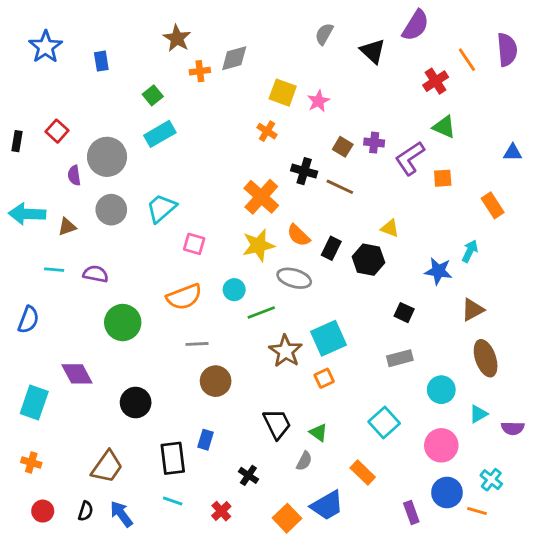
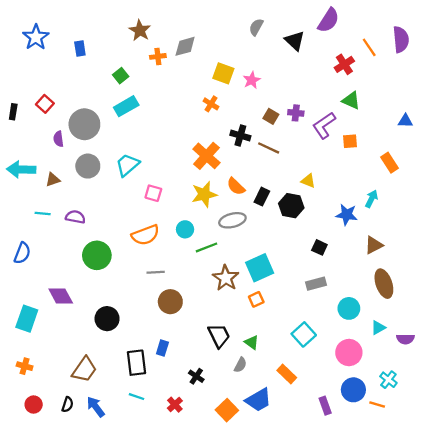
gray ellipse: (294, 278) -> (232, 220), turned -30

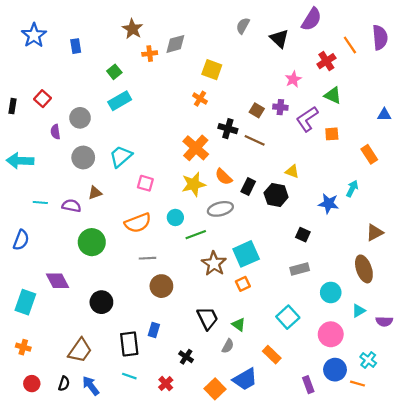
pink star: (252, 80) -> (293, 79), moved
gray circle: (84, 124) -> (80, 118), size x0.7
brown triangle: (53, 180) -> (95, 193), moved
brown triangle: (374, 245) -> (375, 232), moved

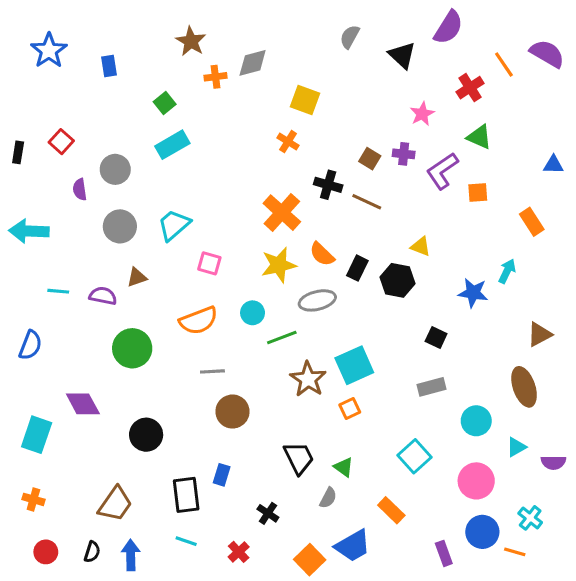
purple semicircle: (380, 37) -> (547, 54), turned -55
blue arrow: (91, 386) -> (131, 555), turned 36

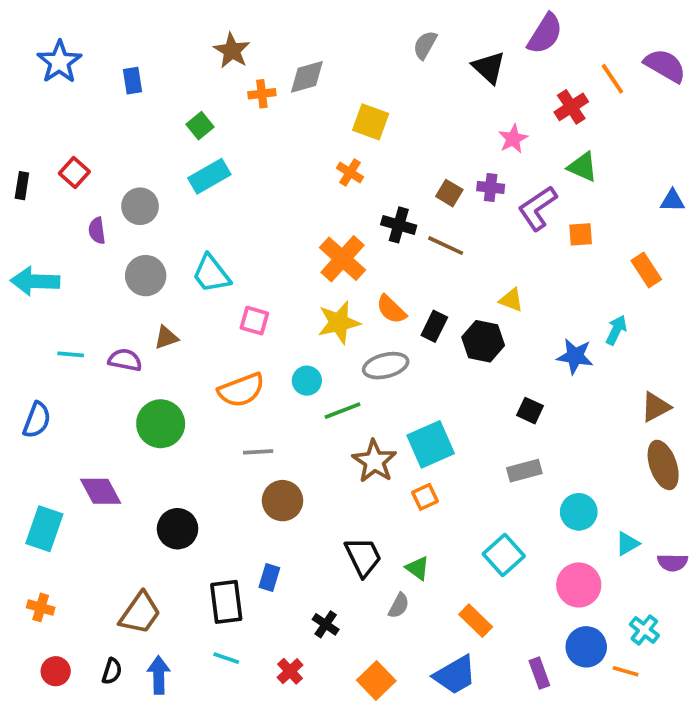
cyan trapezoid: (174, 225) -> (211, 274), turned -87
brown ellipse: (524, 387) -> (663, 465), moved
blue trapezoid: (353, 546) -> (455, 675), moved

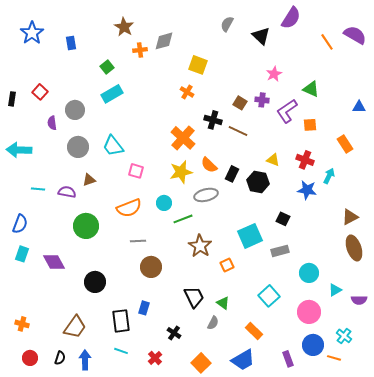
red cross: (571, 107) -> (305, 160), moved, turned -36
cyan square: (431, 444) -> (250, 236), moved
cyan rectangle: (44, 529) -> (22, 254), moved, size x0.7

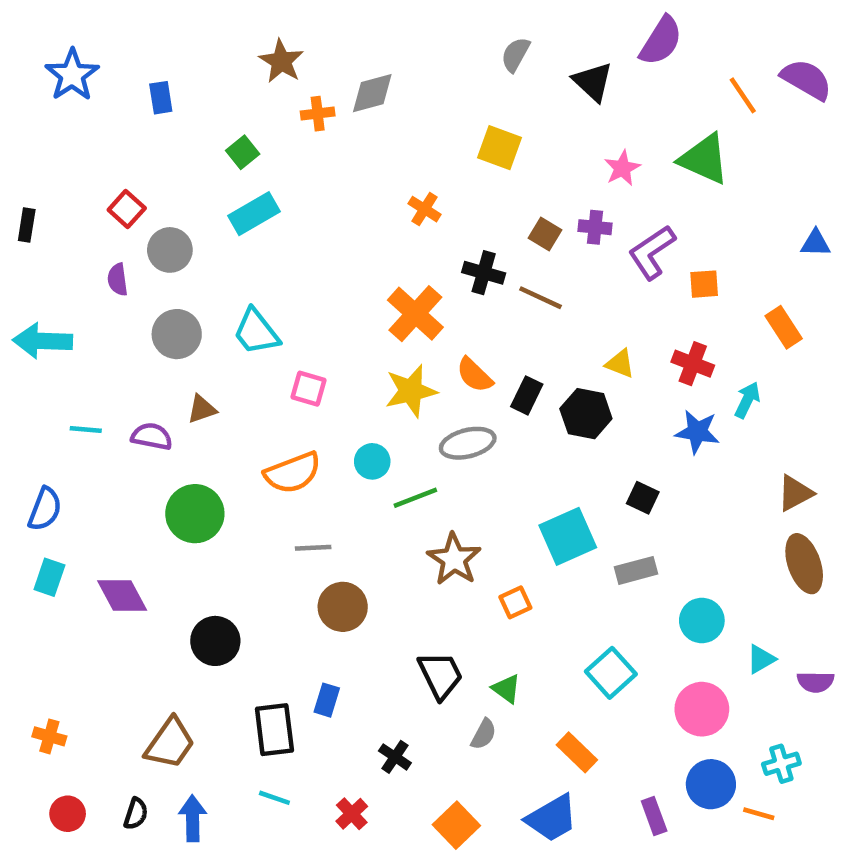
yellow square: (198, 65) -> (500, 148), moved
green triangle: (311, 89) -> (704, 159), moved, size x1.4
red square: (40, 92) -> (127, 209), moved
cyan cross: (344, 336) -> (781, 764), turned 35

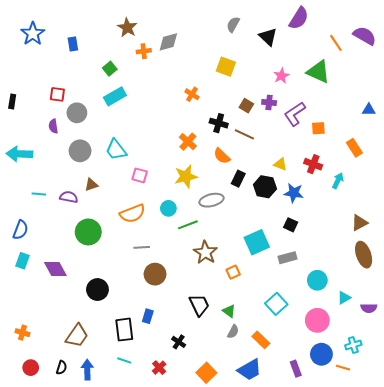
red square: (127, 209) -> (57, 94), turned -35
orange cross: (415, 314) -> (188, 142), size x0.7
orange semicircle: (475, 375) -> (222, 156), moved
blue star: (697, 432) -> (294, 193), moved
gray semicircle: (484, 734) -> (233, 332), moved

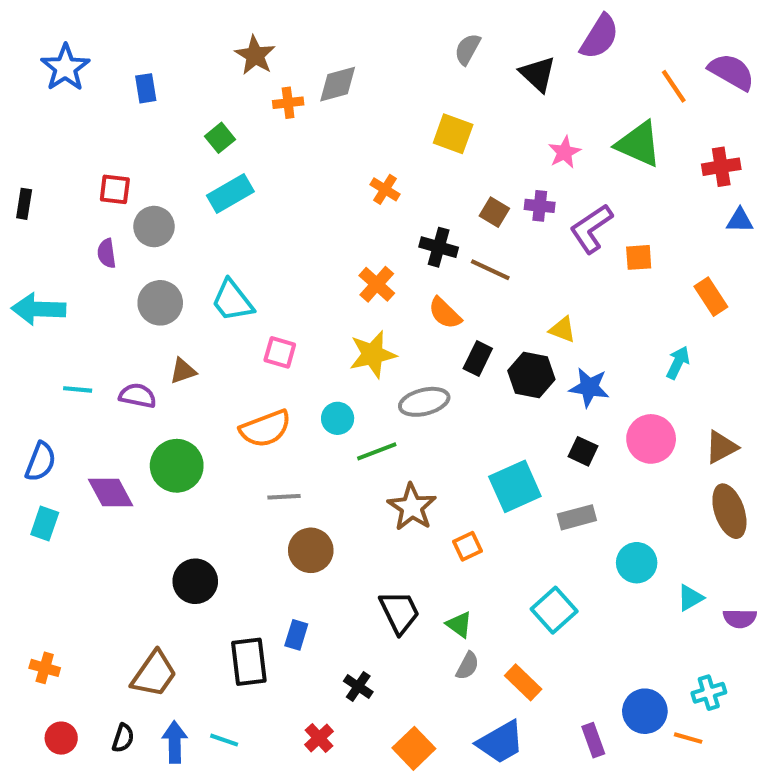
red cross: (313, 164) -> (721, 167), moved, turned -30
purple diamond: (55, 269) -> (111, 493), moved
pink circle: (317, 320) -> (651, 439), moved
cyan line: (124, 360) -> (224, 740), moved

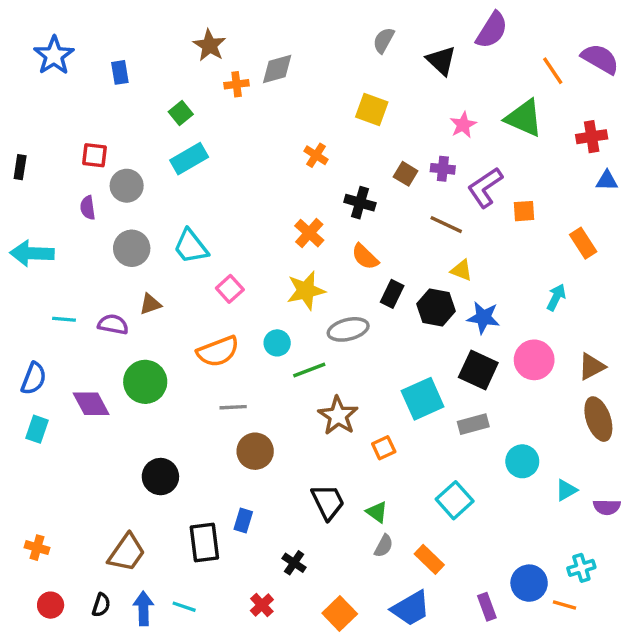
brown line: (490, 270) -> (446, 225), moved
pink square: (280, 352) -> (230, 289), turned 32
black square: (583, 451) -> (478, 370), size x1.6

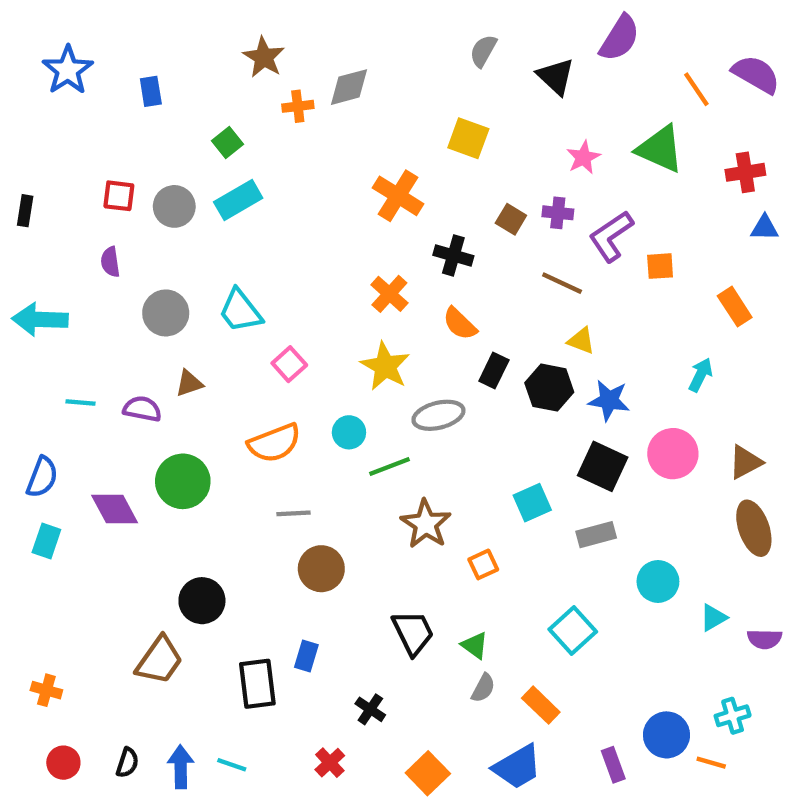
orange cross: (316, 155) -> (398, 196), size x1.6
gray circle: (127, 186) -> (174, 206), moved
yellow star: (306, 291) -> (385, 366), turned -30
cyan square: (423, 399) -> (532, 503), size x0.7
brown trapezoid: (127, 553) -> (159, 660), moved

